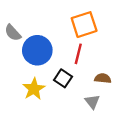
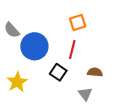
orange square: (84, 25) -> (78, 23), size x0.7
yellow star: (34, 89) -> (17, 82), moved

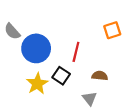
orange square: (78, 23) -> (112, 30), moved
yellow star: (17, 82) -> (37, 84), moved

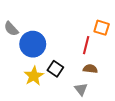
orange square: (112, 30) -> (102, 28), turned 35
red line: (76, 52) -> (86, 45), moved

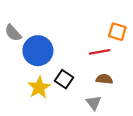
red line: (86, 45) -> (100, 52), turned 66

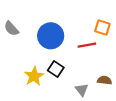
blue circle: (38, 51) -> (51, 36), moved
brown semicircle: (104, 79) -> (104, 80), moved

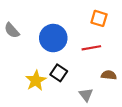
orange square: (102, 28) -> (99, 18), moved
brown semicircle: (104, 80) -> (109, 75), moved

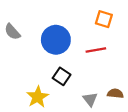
brown semicircle: (109, 75) -> (115, 94), moved
yellow star: (36, 81) -> (38, 97), moved

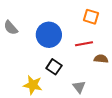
brown semicircle: (115, 94) -> (101, 59), moved
yellow star: (38, 97) -> (33, 85), turned -30

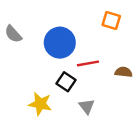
red line: (84, 44) -> (88, 63), moved
gray triangle: (79, 87) -> (87, 106), moved

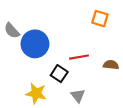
blue circle: (60, 43) -> (35, 44), moved

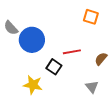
brown semicircle: (111, 65) -> (101, 59), turned -56
gray triangle: (78, 96) -> (92, 87), moved

